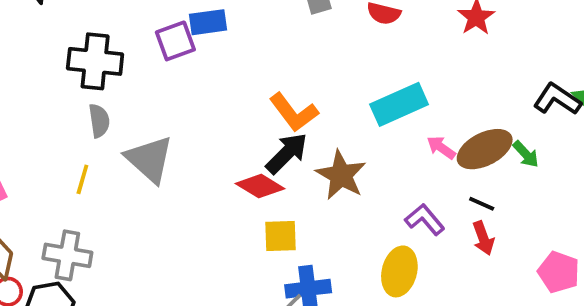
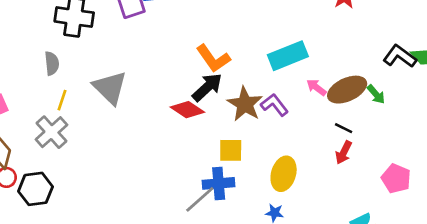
gray semicircle: (99, 121) -> (52, 63), moved
purple L-shape: (425, 220) -> (274, 105), moved
yellow square: (280, 236) -> (231, 150), moved
red arrow: (483, 238) -> (344, 152), turned 45
gray cross: (67, 255) -> (51, 132), moved, turned 36

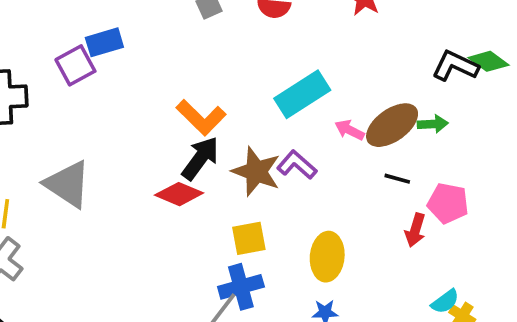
green arrow: (376, 94) -> (433, 124), turned -42
red arrow: (344, 152) -> (415, 230), moved
pink pentagon: (396, 178) -> (448, 203), moved

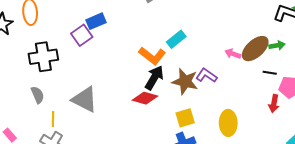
cyan rectangle: (302, 94) -> (176, 39), moved, size x0.7
black line: (397, 179) -> (270, 73), moved

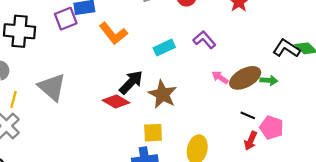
orange L-shape: (152, 56) -> (113, 33), moved
black line: (270, 73) -> (248, 115), moved
purple L-shape: (206, 75) -> (204, 40), moved

